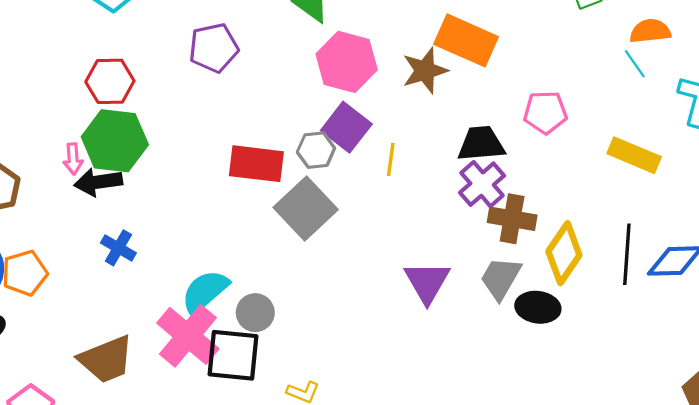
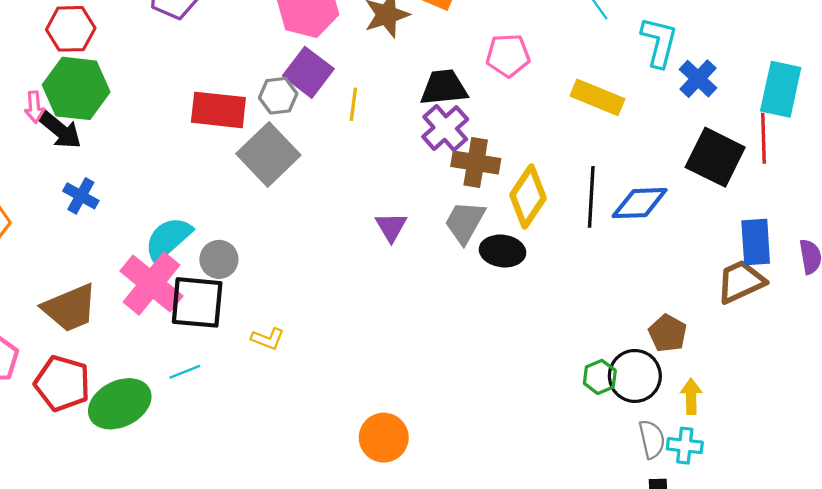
black arrow: (98, 182) -> (60, 130), turned -132
purple triangle: (427, 282) -> (391, 227), size x0.7

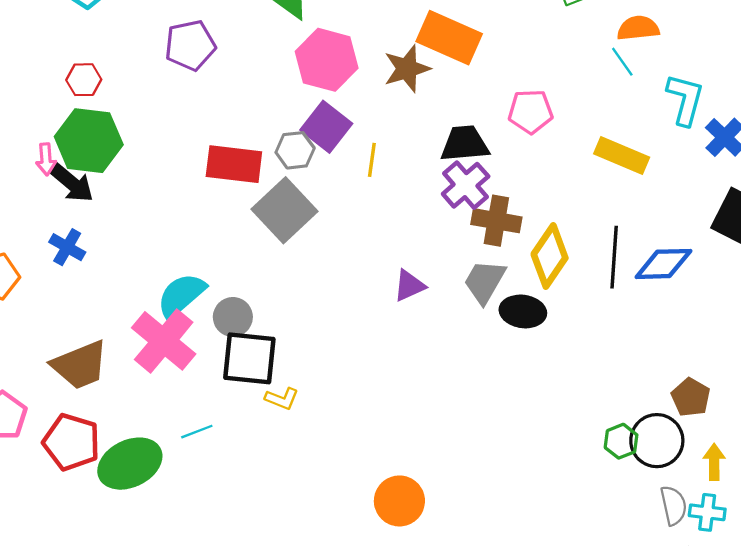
red hexagon: (71, 29) -> (84, 80), size x0.7
blue cross: (81, 196) -> (67, 247), moved
purple triangle: (391, 227) -> (409, 286), turned 36
black square: (197, 302) -> (249, 358), moved

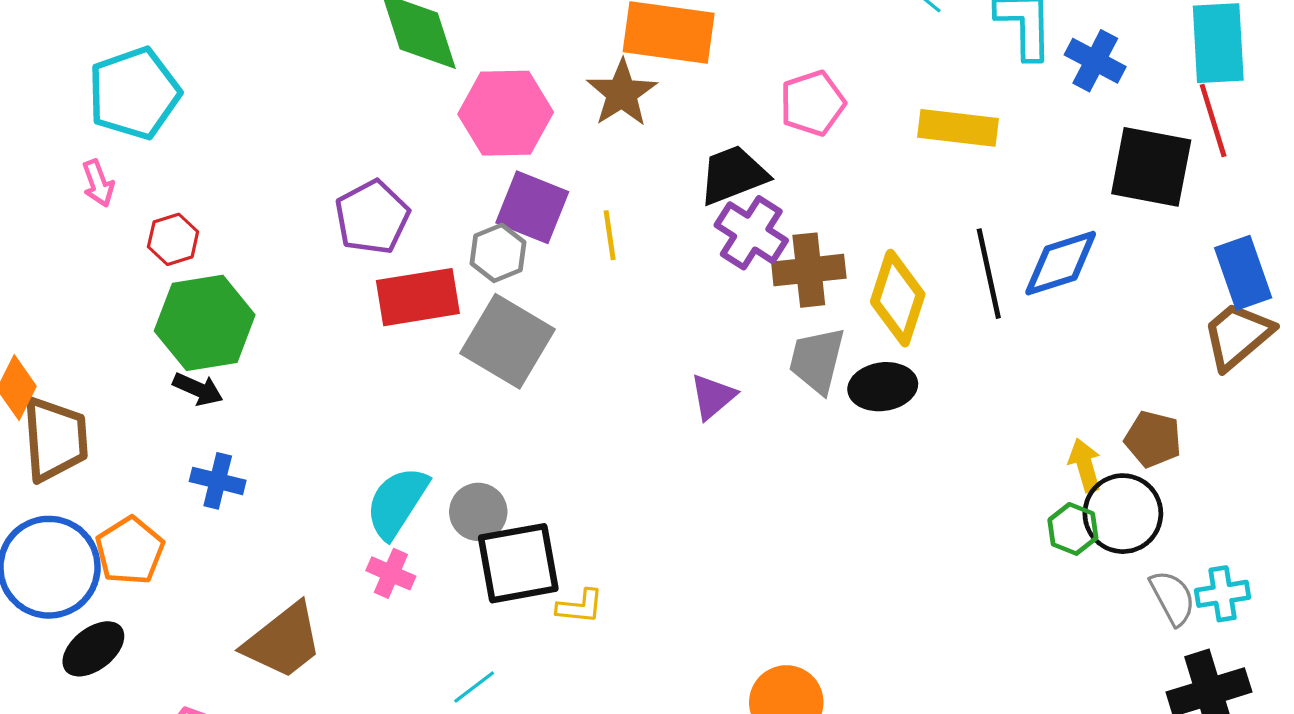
purple pentagon: (190, 45) -> (372, 217), moved
pink arrow: (46, 159) -> (98, 183), moved
black arrow: (72, 183) -> (198, 389), size x0.7
pink cross: (164, 341) -> (391, 573), size x0.5
yellow arrow: (714, 462) -> (1085, 465), moved

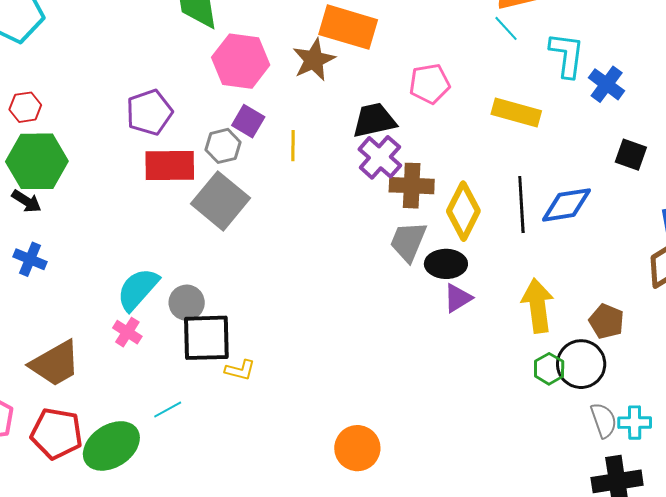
black square: (1151, 167) -> (631, 155), size x0.6
purple square: (532, 207) -> (248, 121), size x0.7
purple triangle: (713, 396) -> (458, 298), moved
yellow arrow: (1085, 465) -> (538, 306), moved, size x1.6

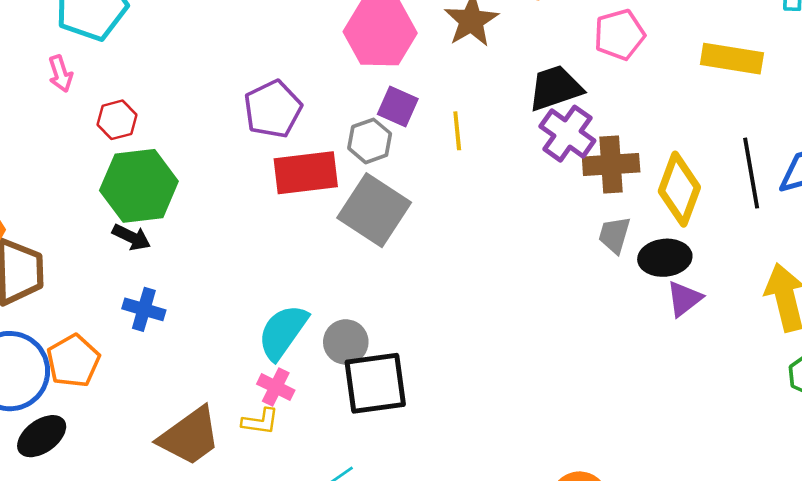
gray trapezoid: (408, 242) -> (614, 235), size x0.7
yellow L-shape: (240, 370) -> (260, 422), moved

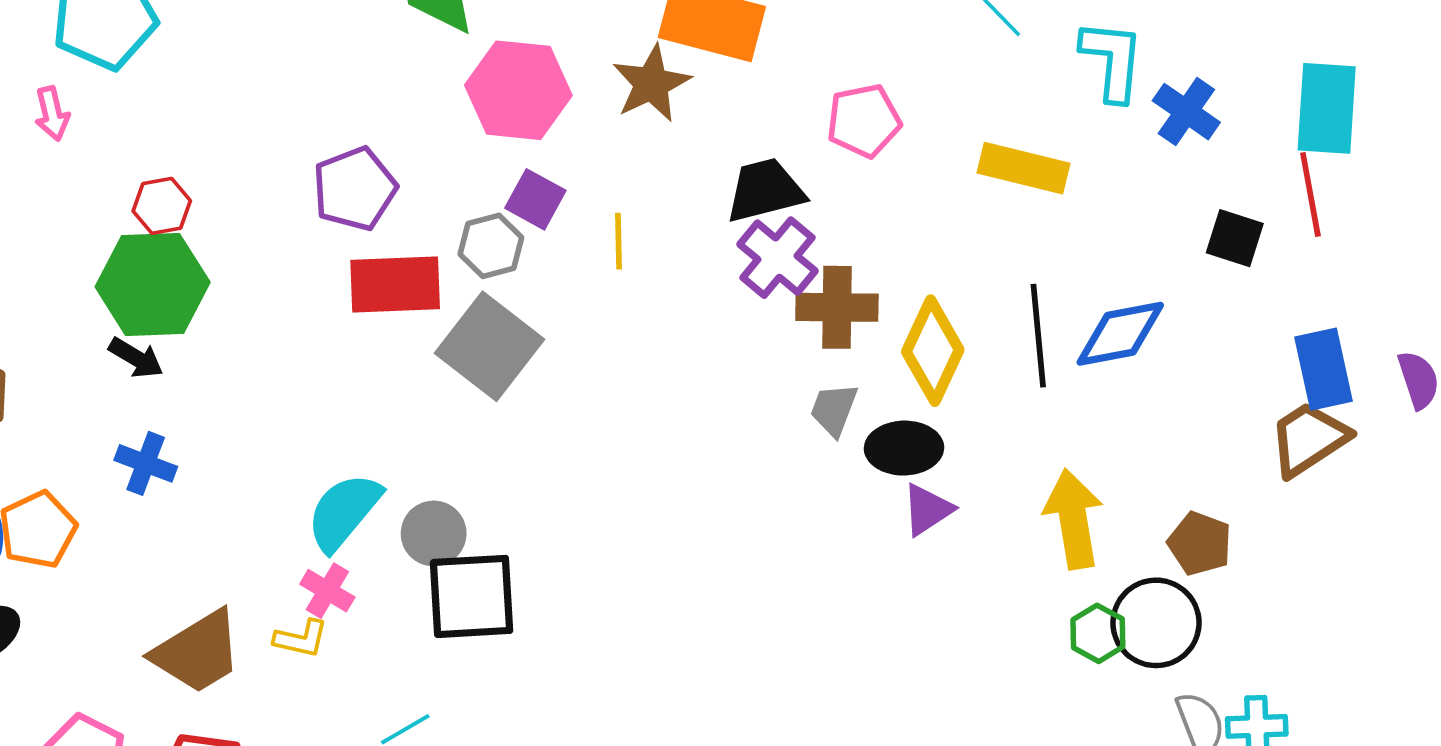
red hexagon: (117, 120) -> (162, 206), moved

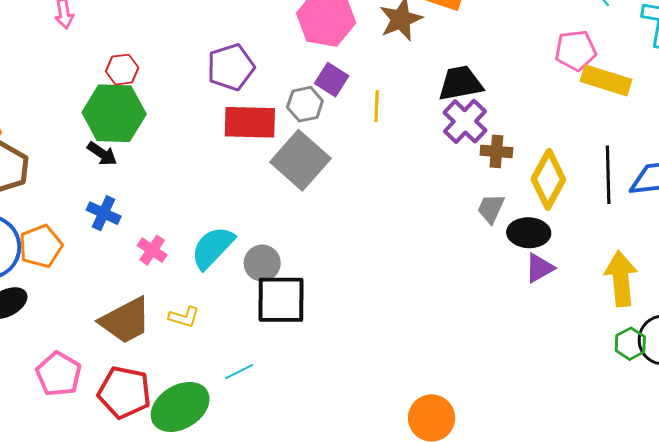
pink pentagon: (864, 121) -> (576, 50), moved
brown cross: (837, 307) -> (496, 151), size x0.7
pink cross: (327, 591) -> (152, 250), moved

